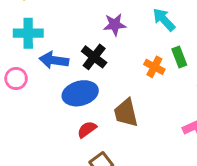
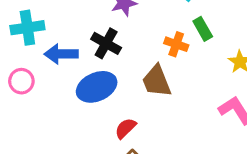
brown trapezoid: (126, 113) -> (157, 81), moved
red semicircle: (87, 129) -> (125, 128), moved

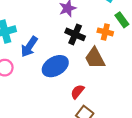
black cross: (106, 43) -> (75, 34), moved
blue arrow: (61, 54) -> (29, 47), turned -50

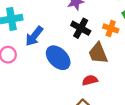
blue ellipse: (55, 66) -> (58, 58), turned 70
red semicircle: (77, 92) -> (90, 80), moved, turned 32

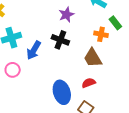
black cross: (81, 28) -> (60, 40), moved
blue ellipse: (58, 58) -> (62, 92), moved, turned 35

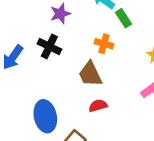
green rectangle: (115, 23) -> (123, 18), moved
red semicircle: (89, 83) -> (98, 106), moved

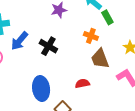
black cross: (49, 46) -> (48, 46), moved
brown trapezoid: (90, 74) -> (100, 59), moved

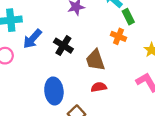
orange cross: (91, 36) -> (119, 36), moved
brown trapezoid: (100, 59) -> (95, 60), moved

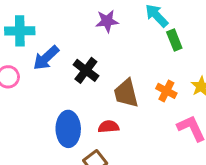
orange cross: (119, 36) -> (166, 91), moved
red semicircle: (99, 87) -> (109, 127), moved

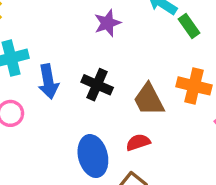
blue arrow: (46, 58) -> (48, 82), turned -44
orange cross: (166, 91) -> (194, 86), size x1.4

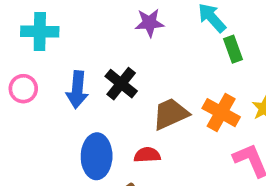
blue arrow: (48, 82) -> (77, 90), moved
brown trapezoid: (149, 100) -> (171, 114), turned 78

